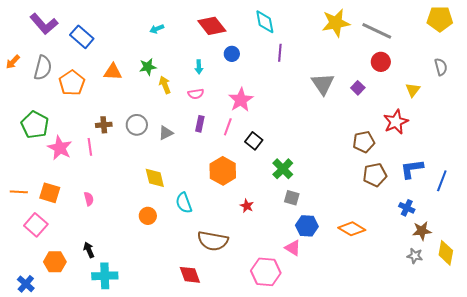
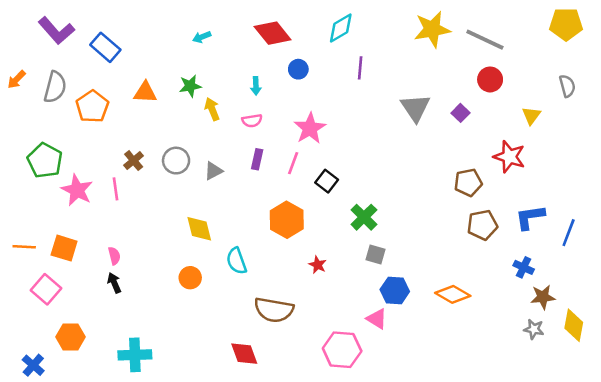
cyan diamond: (265, 22) -> (341, 28), turned 70
red star: (396, 122) -> (509, 157), turned -30
brown cross: (104, 125) -> (134, 161), turned -35
black arrow: (89, 250) -> (114, 283), moved

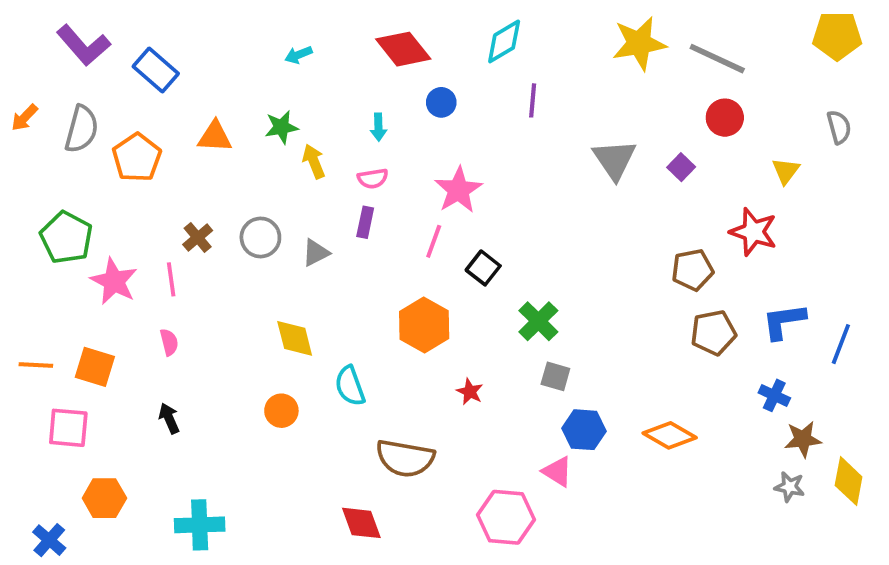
purple rectangle: (257, 159) -> (365, 222), moved
pink semicircle: (114, 256) -> (169, 342), moved
pink square: (46, 289) -> (68, 428), turned -36

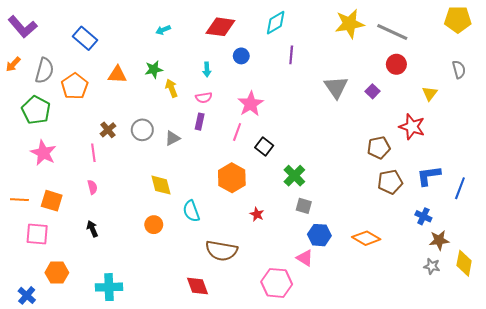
purple L-shape: (83, 45) -> (23, 27), moved
red diamond: (403, 49) -> (220, 27), turned -44
green pentagon: (66, 237) -> (36, 110), moved
pink star: (114, 281) -> (43, 153), moved

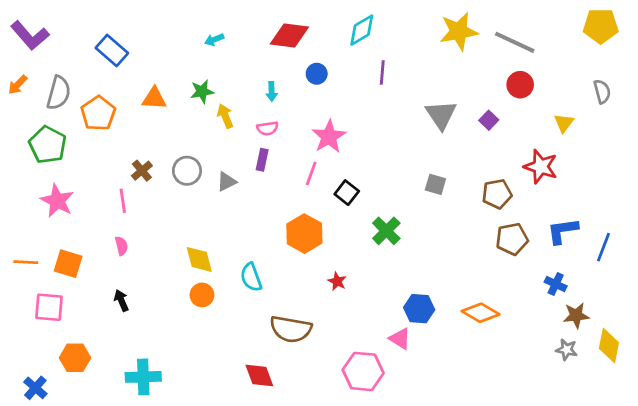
yellow diamond: (161, 185) -> (199, 259), moved
gray square: (304, 206) -> (435, 184), moved

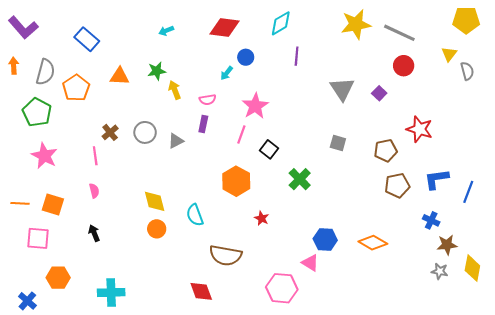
orange arrow: (18, 85) -> (14, 66), turned 133
cyan arrow: (272, 91) -> (227, 73), moved, turned 40
yellow triangle: (564, 123) -> (449, 54), moved

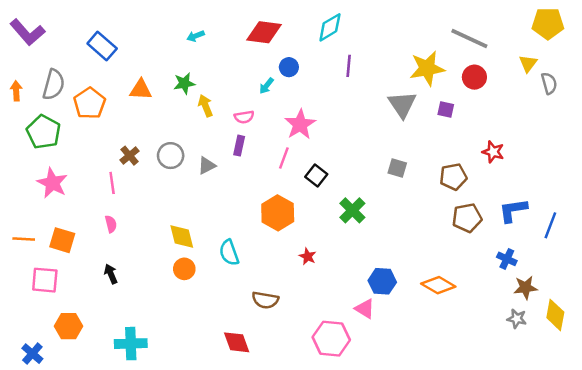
yellow star: (356, 24) -> (427, 68), moved
orange arrow: (14, 66) -> (16, 91), moved
purple square: (379, 93) -> (446, 109), turned -32
red star: (419, 129) -> (493, 152), size x0.7
brown semicircle: (226, 255) -> (265, 300), size x0.7

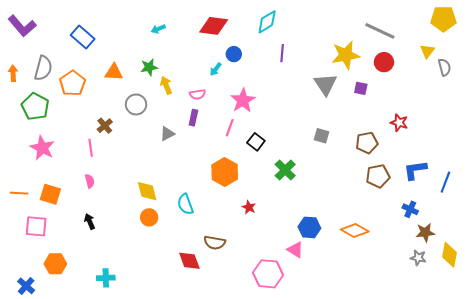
gray circle: (171, 156) -> (136, 104), moved
red diamond: (237, 342) -> (189, 261), moved
cyan cross: (131, 344) -> (106, 278), size x0.7

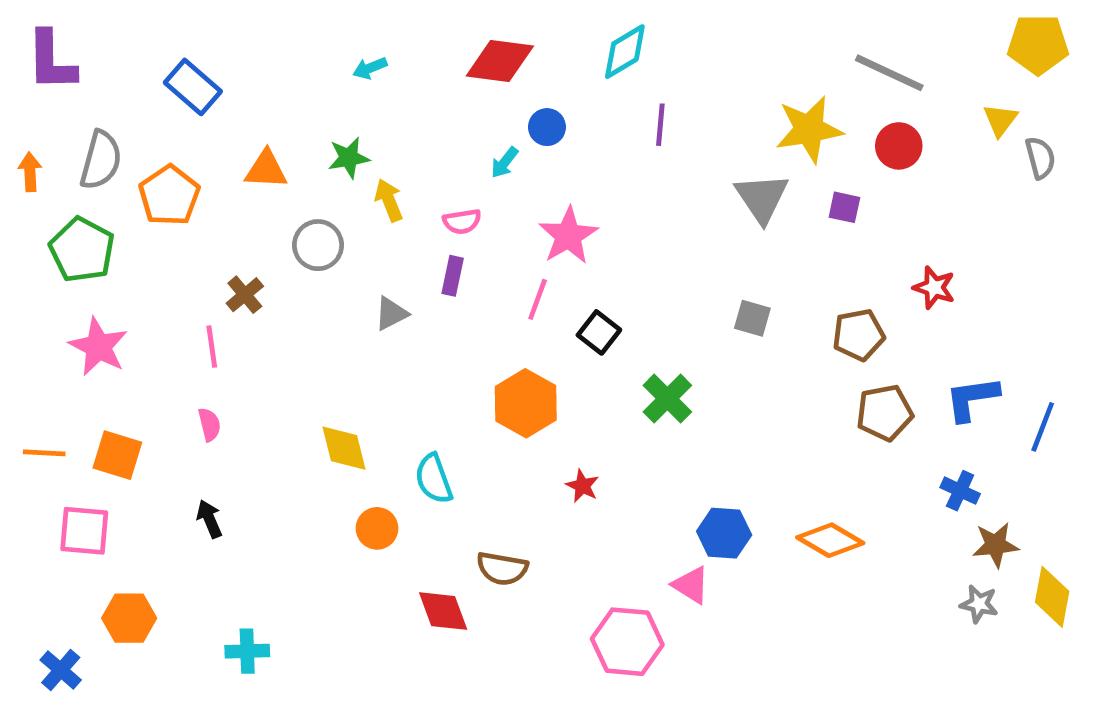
purple L-shape: (22, 26) -> (51, 61), turned 40
orange circle: (149, 217) -> (377, 528), moved

